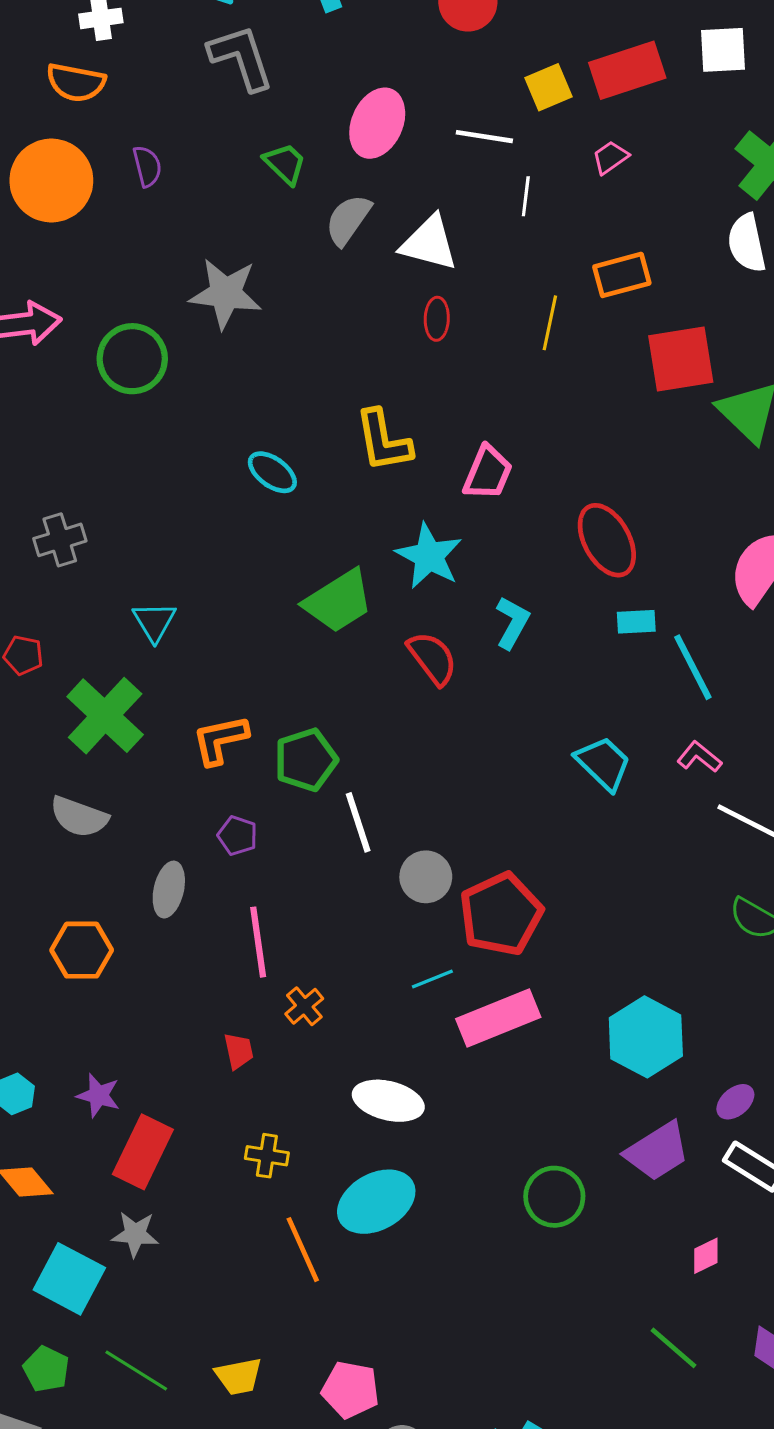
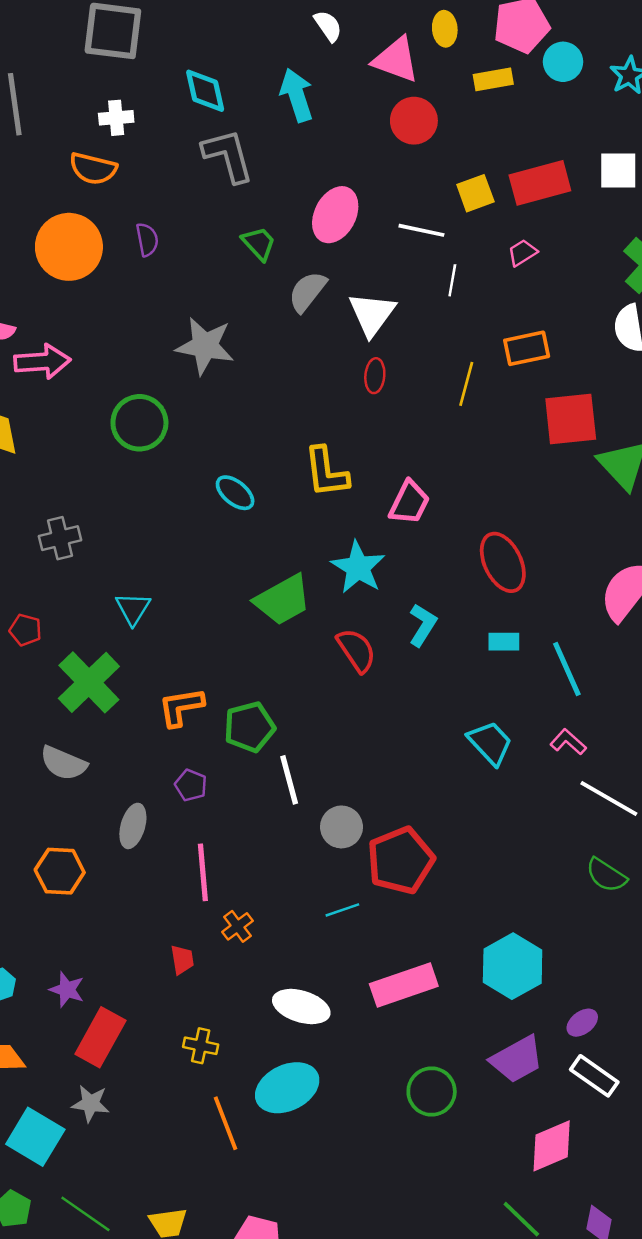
white triangle: (429, 243) -> (372, 314), turned 48
green circle: (132, 359) -> (139, 423), moved
cyan rectangle: (636, 622) -> (504, 642), moved
pink rectangle: (498, 1018) -> (404, 985), moved
pink diamond: (706, 1256) -> (552, 1146), size x1.8

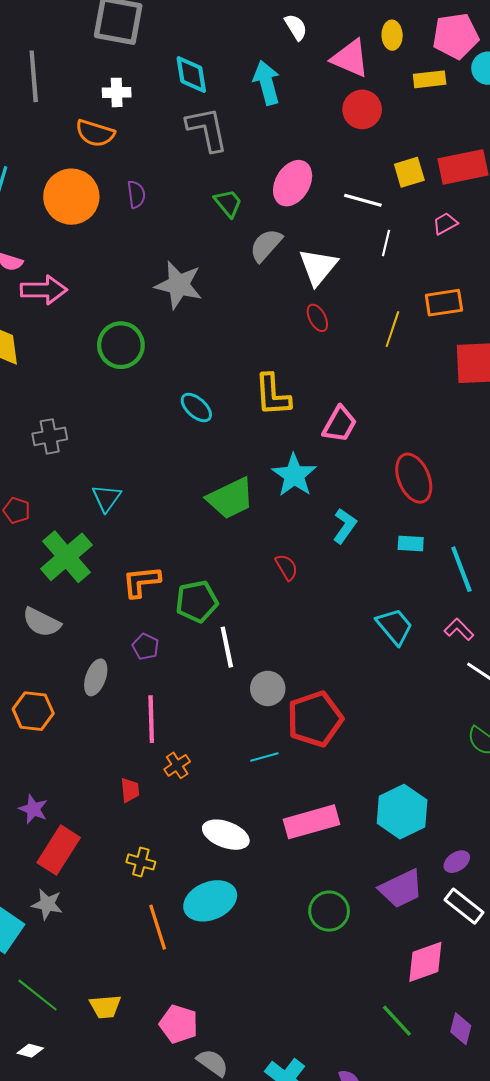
red ellipse: (375, 376) -> (317, 318), turned -36
red semicircle: (356, 650) -> (287, 567), moved, size x0.7

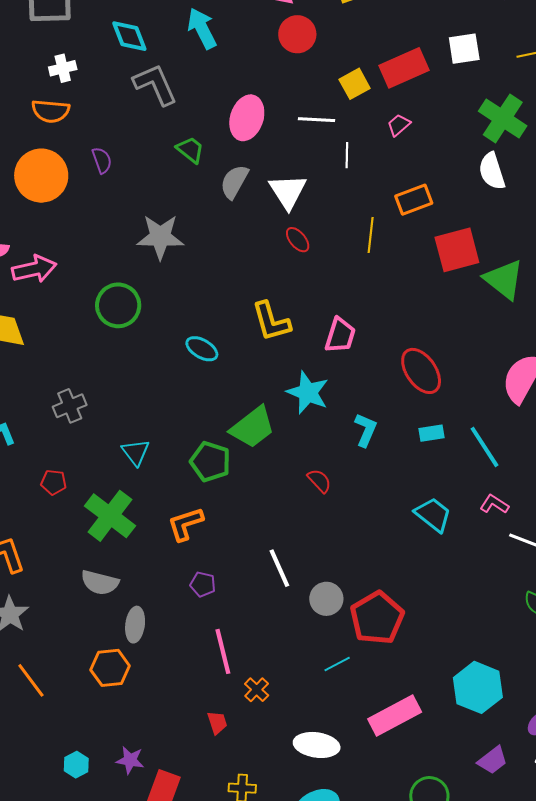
green pentagon: (197, 601) -> (210, 462), moved, turned -30
gray ellipse: (96, 677) -> (135, 625), moved
purple trapezoid: (401, 889) -> (493, 760), size x0.7

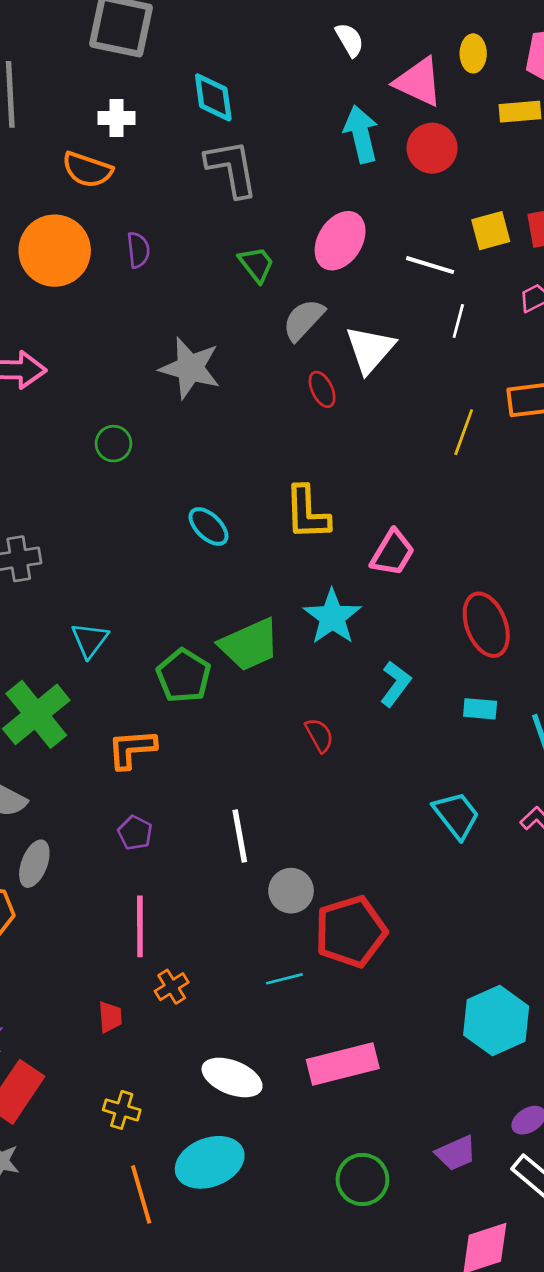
cyan arrow: (202, 28) -> (361, 134), moved
red ellipse: (298, 240) -> (322, 389), moved
green circle: (118, 305) -> (113, 444), size x0.6
cyan hexagon: (478, 687) -> (496, 1021), moved

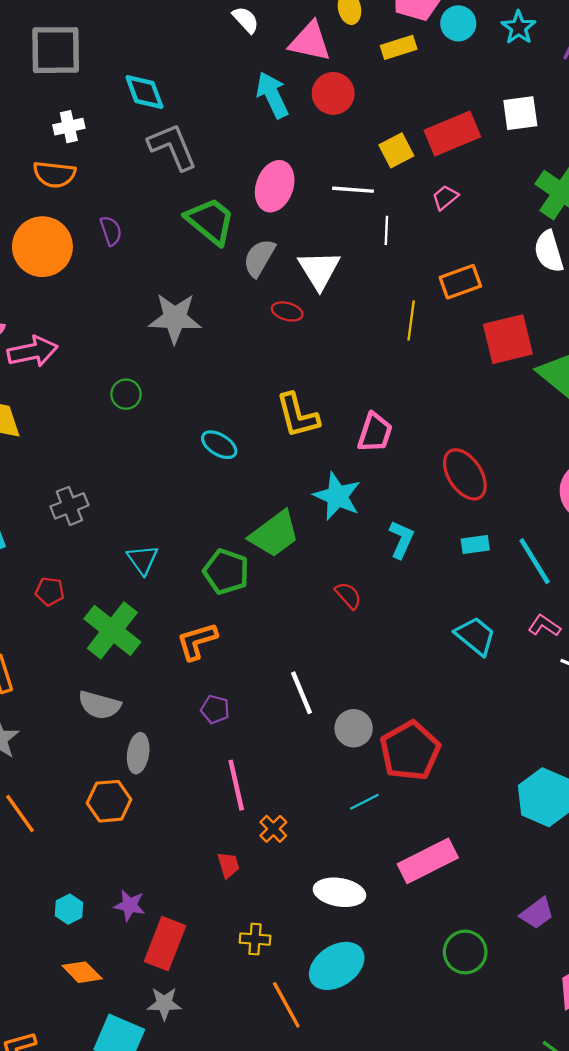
green trapezoid: (256, 264) -> (210, 221), size x1.6
red ellipse: (322, 389) -> (287, 311), turned -36

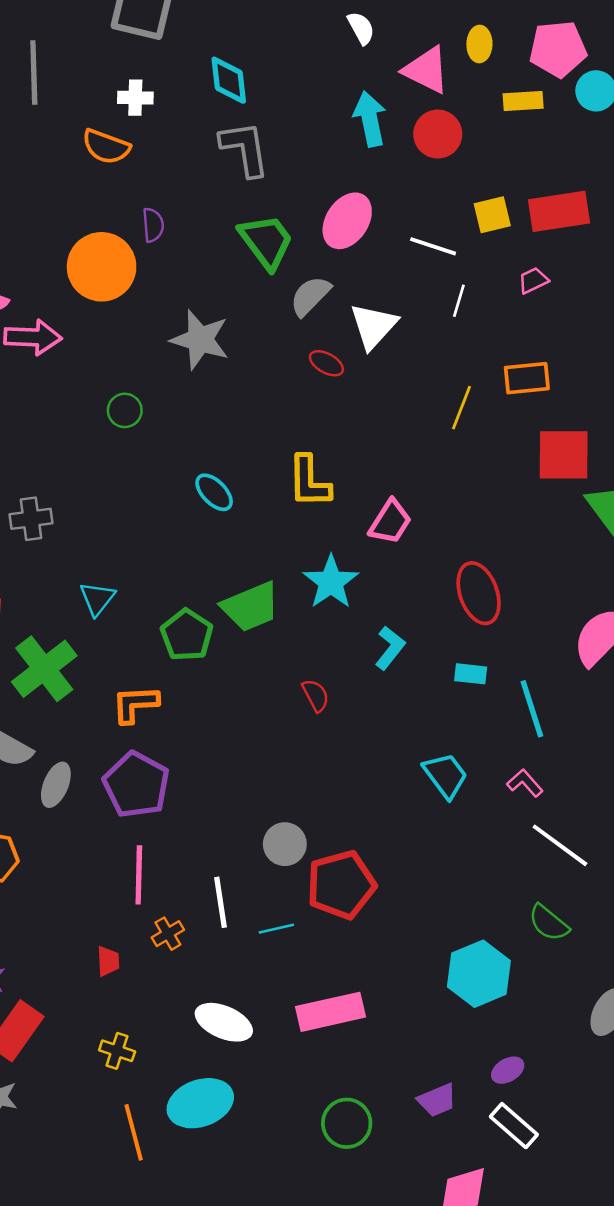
orange circle: (42, 247) -> (102, 267), moved
white line: (302, 693) -> (221, 902), moved
purple pentagon: (215, 709) -> (136, 785), size x2.0
gray ellipse: (138, 753) -> (56, 785), moved

